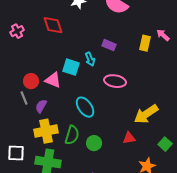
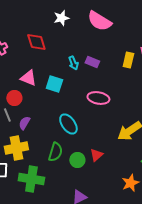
cyan arrow: (90, 59) -> (73, 63), moved
pink triangle: (53, 80) -> (28, 78), moved
yellow cross: (46, 131) -> (16, 148), moved
red triangle: (129, 138) -> (96, 155), moved, turned -32

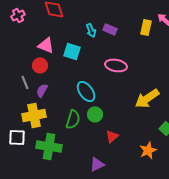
red circle: (14, 98) -> (40, 65), moved
red triangle: (96, 155) -> (112, 136), moved
green circle: (77, 160) -> (95, 114), moved

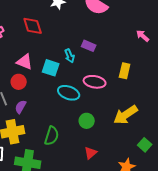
yellow rectangle: (146, 27) -> (125, 71), moved
cyan arrow: (91, 30) -> (70, 56), moved
cyan ellipse: (86, 91) -> (69, 93), moved, turned -35
green circle: (95, 114) -> (87, 121), moved

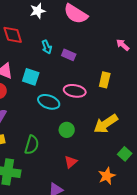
cyan arrow: (70, 56) -> (47, 47), moved

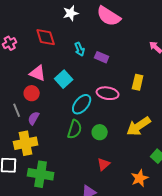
cyan square: (31, 77) -> (64, 79), turned 30
cyan ellipse: (49, 102) -> (82, 104), turned -70
green semicircle: (32, 145) -> (75, 129), moved

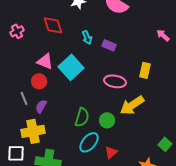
cyan square: (64, 79) -> (71, 67), size x1.4
cyan ellipse: (82, 104) -> (89, 142), moved
yellow arrow: (139, 126) -> (132, 105), moved

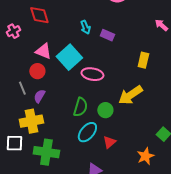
red diamond: (53, 25) -> (39, 15), moved
pink cross: (17, 31) -> (13, 31), moved
pink ellipse: (115, 81) -> (92, 74), moved

